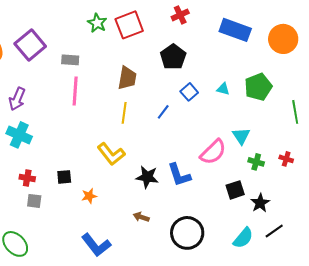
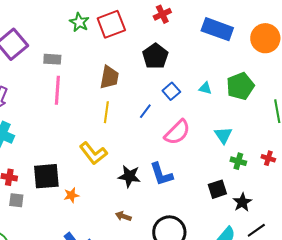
pink semicircle: (213, 152) -> (177, 132), moved
black square: (64, 177) -> (46, 176), size x1.8

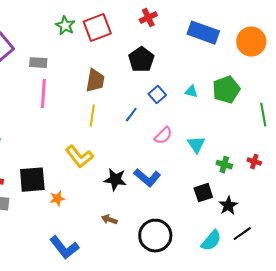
pink semicircle: (177, 132) -> (163, 136), size x0.7
cyan triangle: (223, 135) -> (196, 145), moved
blue L-shape: (161, 174) -> (147, 178), turned -32

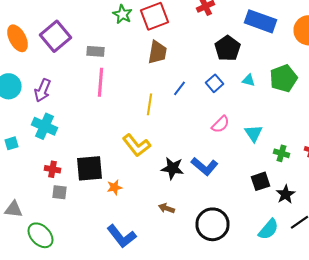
black pentagon: (141, 60) -> (228, 48), moved
brown trapezoid: (95, 81) -> (158, 52), moved
blue line: (131, 115) -> (180, 88), moved

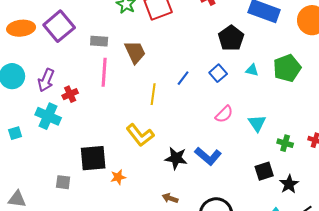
orange ellipse: (18, 38) -> (21, 28), turned -68
brown trapezoid: (158, 52) -> (135, 52), moved, turned -35
red cross: (52, 169) -> (70, 94), moved, turned -35

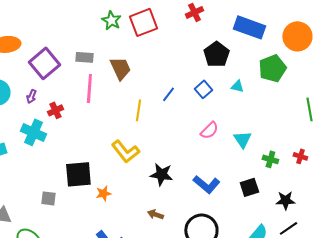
purple square: (59, 26) -> (44, 63), moved
green pentagon: (287, 68) -> (272, 68), moved
purple arrow: (46, 80) -> (31, 96), size x0.6
blue L-shape: (208, 156) -> (206, 184), moved
black star: (289, 184) -> (285, 200), moved, turned 30

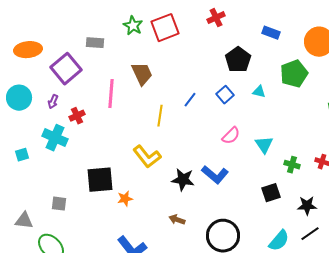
blue rectangle: (249, 27) -> (271, 33), size x0.6
gray rectangle: (84, 57) -> (95, 43), moved
blue L-shape: (206, 184) -> (215, 175), moved
gray square: (48, 198) -> (59, 204), moved

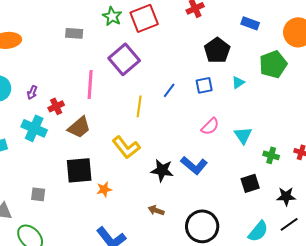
purple square: (66, 69) -> (124, 59), moved
brown trapezoid: (142, 74) -> (79, 127), moved, turned 75
cyan triangle: (259, 92) -> (238, 82), turned -48
blue square: (225, 95) -> (204, 85), turned 30

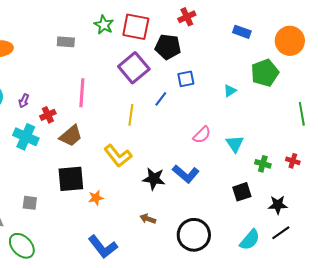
red square: (144, 18) -> (136, 27), turned 32
black pentagon: (217, 50) -> (168, 47), moved, turned -30
purple square: (124, 59) -> (134, 68), moved
blue square: (204, 85) -> (186, 79), moved

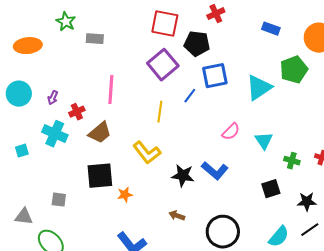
green star: (104, 25) -> (66, 22), moved
blue square: (186, 79) -> (215, 76), size x1.5
cyan triangle: (230, 91) -> (259, 88), size x2.0

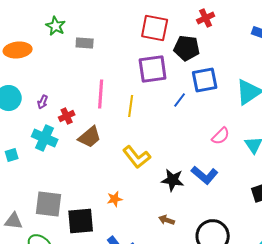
purple square: (163, 65) -> (153, 69), turned 32
yellow line: (160, 112) -> (131, 106), moved
black square: (100, 176) -> (81, 221), moved
gray square: (59, 200) -> (49, 204), size x1.8

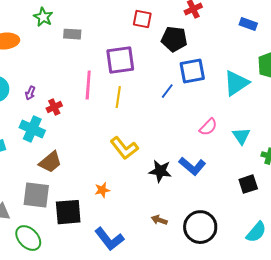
red square: (155, 28) -> (142, 19), size x0.7
purple square: (153, 69) -> (120, 60), moved
brown trapezoid: (90, 137) -> (50, 162), moved
brown arrow: (167, 220) -> (159, 220), moved

